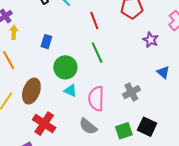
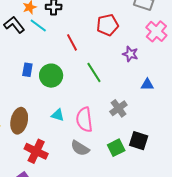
green line: (97, 53) -> (94, 72), moved
green circle: (65, 67) -> (51, 76), moved
blue triangle: (163, 72) -> (147, 85), turned -32

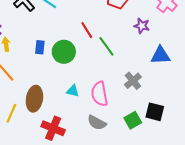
red line: (72, 42) -> (87, 30), moved
blue triangle: (147, 85) -> (160, 55), size x1.5

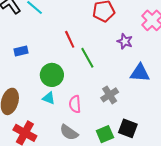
blue rectangle: (40, 47) -> (21, 51), turned 64
green circle: (64, 52) -> (52, 75), moved
pink semicircle: (99, 94) -> (75, 104), size x0.7

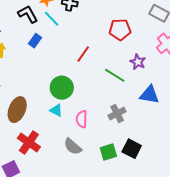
red line: (70, 39) -> (83, 54), turned 54
blue rectangle: (21, 51) -> (35, 41), moved, turned -48
green line: (87, 58) -> (115, 75), moved, turned -35

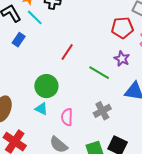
red pentagon: (120, 30) -> (122, 28), moved

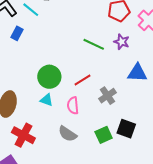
red line: (67, 52) -> (83, 80), moved, turned 30
green line: (99, 73) -> (94, 44), moved

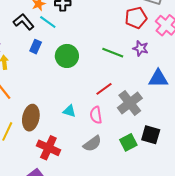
green circle: (49, 77) -> (67, 56), moved
gray cross: (107, 96) -> (130, 103), size x1.4
gray semicircle: (67, 134) -> (92, 144), turned -66

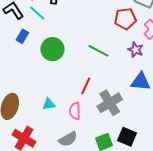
purple star: (141, 48) -> (136, 50), moved
red line: (104, 89) -> (86, 86), turned -36
cyan triangle: (69, 111) -> (49, 104), turned -32

